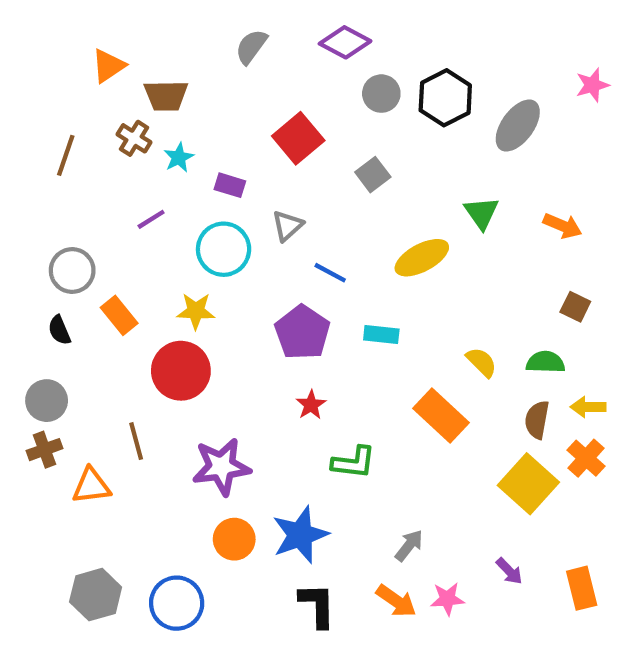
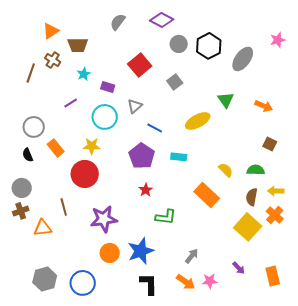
brown cross: (134, 138) -> (53, 60), moved

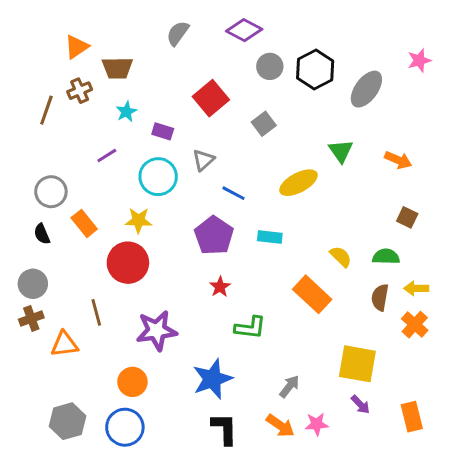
brown cross: (53, 60) -> (80, 91), turned 35
yellow square: (248, 227) -> (357, 364), moved, turned -32
orange circle: (110, 253) -> (132, 382), moved

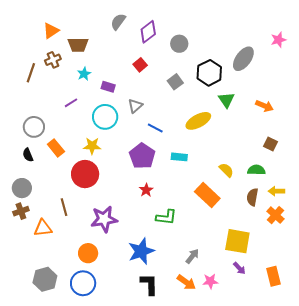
purple diamond: (244, 30) -> (148, 32), moved, turned -65
black hexagon: (315, 69) -> (209, 73), moved
red square: (211, 98) -> (140, 65), size x0.6

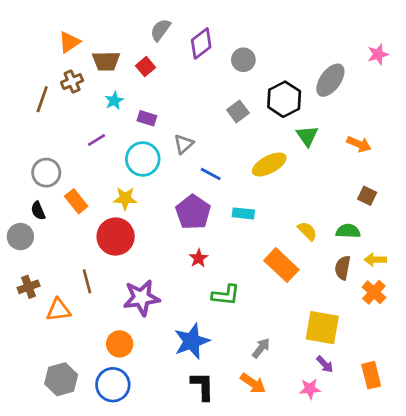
red square: (140, 65) -> (145, 67), moved
gray circle: (22, 188) -> (20, 237), moved
pink star: (210, 281) -> (310, 389), moved

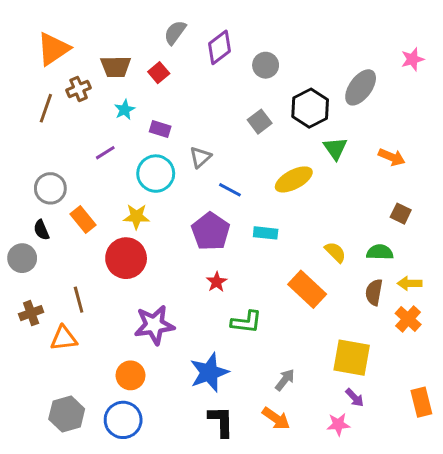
orange triangle: (69, 42) -> (53, 49), moved, size x1.4
brown line: (87, 281) -> (79, 300), moved
orange rectangle: (371, 375) -> (421, 402), moved

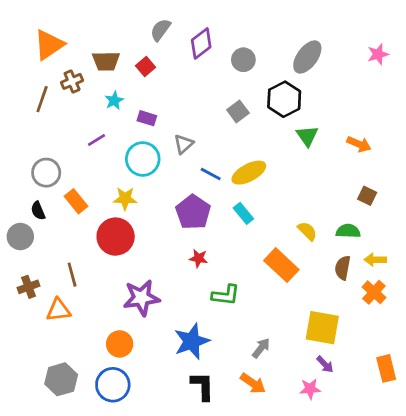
gray ellipse: (361, 87) -> (307, 57), moved
yellow ellipse: (294, 179) -> (249, 173), moved
cyan rectangle: (266, 233) -> (243, 213), turned 45
red star: (217, 282) -> (198, 258), turned -30

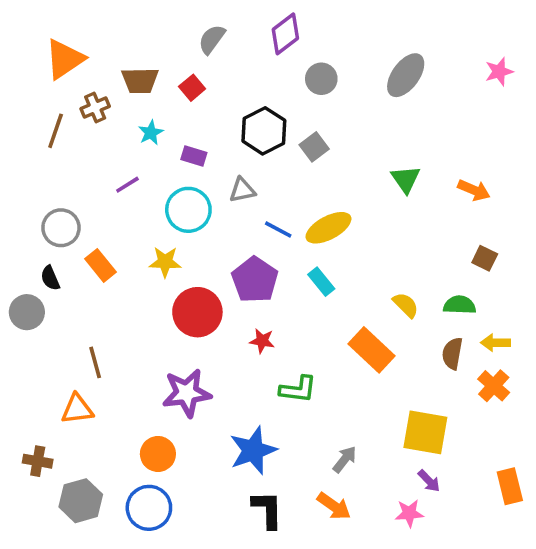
purple diamond: (201, 43) -> (285, 34), moved
black hexagon: (284, 99) -> (264, 131), moved
gray triangle: (184, 144) -> (242, 190), turned 30
red circle: (116, 237) -> (197, 312), moved
brown cross: (28, 287) -> (38, 461), moved, turned 30

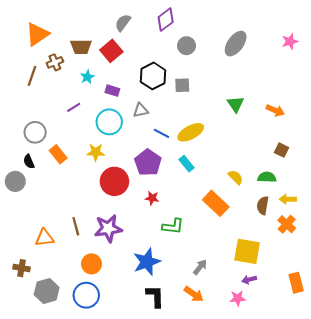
red square: (192, 88) -> (111, 51), size x1.5
gray square: (314, 147) -> (182, 85), turned 35
brown line: (95, 362) -> (76, 226), moved
purple arrow: (429, 481) -> (249, 280), turned 120

